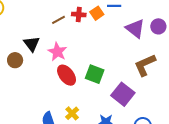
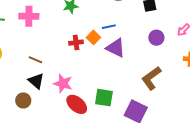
brown line: (59, 20) -> (35, 60), moved, turned 64
purple triangle: (135, 29) -> (116, 48), moved

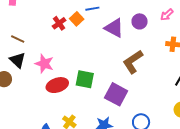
red cross: (76, 43) -> (59, 23), turned -32
purple triangle: (116, 48) -> (114, 28), moved
red ellipse: (77, 104) -> (57, 85), turned -60

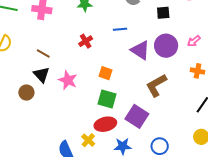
orange square: (77, 19) -> (105, 73), moved, turned -32
purple circle: (140, 21) -> (166, 46), size x1.5
red ellipse: (57, 85) -> (105, 124), moved

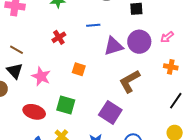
purple triangle: (140, 50) -> (113, 46), turned -50
green square: (107, 99) -> (66, 105), moved
red ellipse: (105, 124) -> (34, 112), moved, turned 30

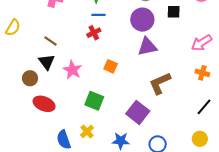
blue line: (93, 25) -> (98, 15), moved
pink arrow: (167, 37) -> (202, 43), size x1.5
purple circle: (139, 42) -> (142, 20), moved
red ellipse: (34, 112) -> (44, 104), moved

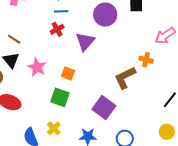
purple triangle: (147, 47) -> (85, 41), moved, turned -35
orange square: (111, 66) -> (68, 73), moved
orange cross: (202, 73) -> (146, 60), moved

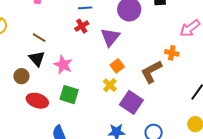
orange square: (68, 73) -> (117, 66), moved, turned 32
green square: (60, 97) -> (69, 95), moved
yellow cross: (54, 128) -> (110, 85), moved

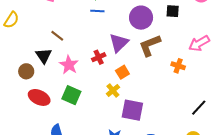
red cross: (82, 26) -> (99, 57), moved
brown line: (39, 38) -> (57, 36), moved
brown L-shape: (151, 72) -> (150, 45), moved
purple square: (131, 102) -> (132, 110), turned -30

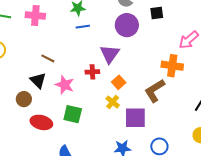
brown L-shape: (150, 45) -> (155, 91), moved
red cross: (99, 57) -> (92, 72), turned 32
orange cross: (178, 66) -> (172, 66), size x1.5

